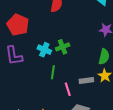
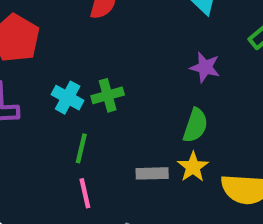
pink line: (68, 89) -> (85, 193), moved

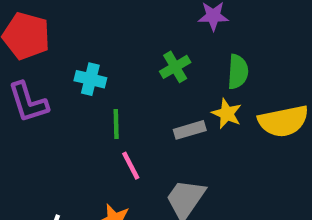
green cross: (108, 95) -> (175, 67), moved
green semicircle: (195, 125) -> (238, 72), moved

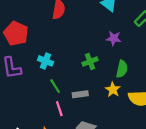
green line: (116, 124) -> (55, 86), turned -40
gray rectangle: (190, 130) -> (80, 94), moved

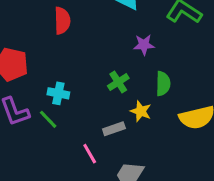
green line: (55, 86) -> (48, 119), moved
yellow star: (113, 90) -> (141, 111), moved

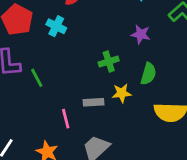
cyan cross: (58, 93) -> (56, 26), moved
yellow star: (141, 111) -> (122, 93), turned 30

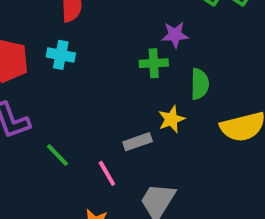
green cross: (109, 62) -> (154, 63), moved, turned 30
green line: (37, 78) -> (57, 155), moved

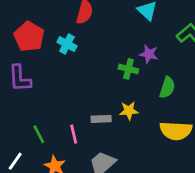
green semicircle: (200, 84) -> (167, 88), moved
green line: (57, 155) -> (39, 134), moved

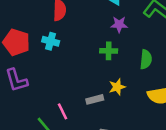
purple star: (149, 54) -> (119, 24), moved
pink line: (74, 134) -> (63, 111), moved

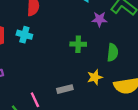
purple star: (119, 24) -> (99, 19), moved
yellow star: (117, 87) -> (95, 77), moved

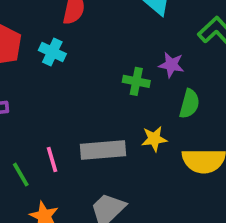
purple star: (99, 19) -> (171, 65), moved
gray rectangle: (65, 89) -> (103, 150), size x1.6

